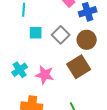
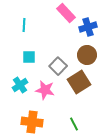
cyan square: (36, 33) -> (29, 57), moved
gray square: (61, 35) -> (58, 66), moved

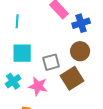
cyan square: (29, 57) -> (22, 53), size x1.5
gray square: (58, 66) -> (51, 62), turned 30

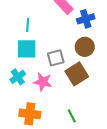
cyan line: (17, 21) -> (28, 25), moved

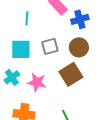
cyan line: (28, 25) -> (27, 18), moved
gray square: (56, 58) -> (50, 46), moved

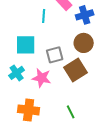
cyan line: (27, 18) -> (44, 16), moved
gray square: (50, 46) -> (55, 55), moved

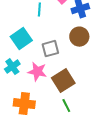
cyan square: (26, 45) -> (21, 39), turned -35
brown square: (76, 70) -> (63, 81), moved

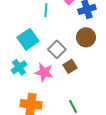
gray square: (50, 49) -> (57, 49), turned -30
brown square: (63, 81) -> (70, 66), moved, size x0.6

